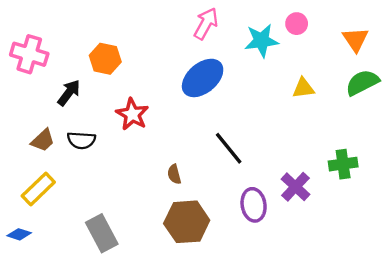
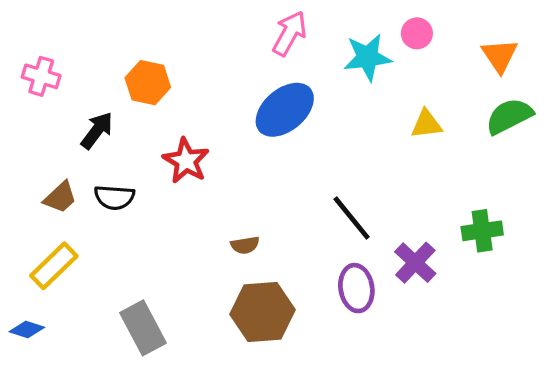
pink cross: (29, 54) -> (41, 76), size x0.7
black line: (229, 148) -> (352, 218), moved
brown semicircle: (174, 174) -> (245, 245), turned -84

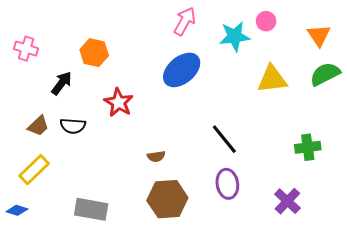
yellow triangle: (426, 124) -> (272, 79), size x1.5
purple cross: (415, 263) -> (287, 201), moved
gray rectangle: (143, 328) -> (91, 209), turned -52

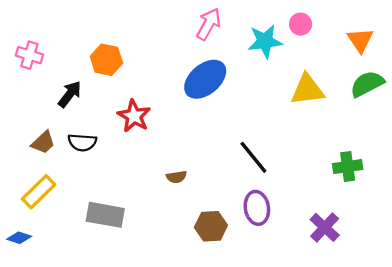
brown hexagon: (167, 199) -> (211, 226), moved, size x0.7
gray rectangle: (91, 209) -> (105, 215), moved

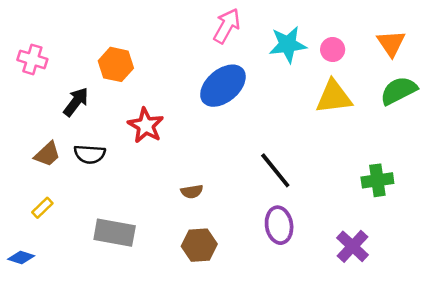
pink circle: (301, 24) -> (333, 50), moved
yellow rectangle: (39, 192) -> (42, 208), size x0.6
brown hexagon: (211, 226) -> (199, 245), moved

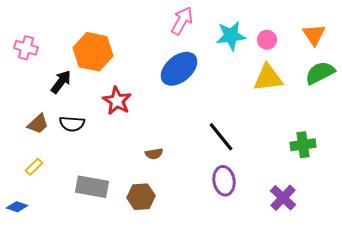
orange hexagon: (116, 64) -> (93, 52), size x1.4
brown hexagon: (199, 245) -> (141, 197), moved

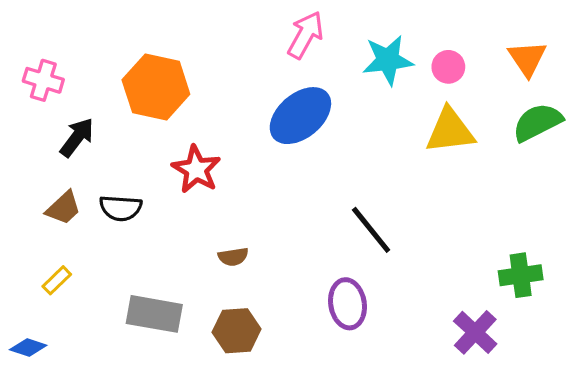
black arrow: (61, 82) -> (77, 137), moved
green cross: (303, 145) -> (521, 275), moved
brown semicircle: (154, 154) -> (233, 257), moved
purple ellipse: (224, 181) -> (348, 304), moved

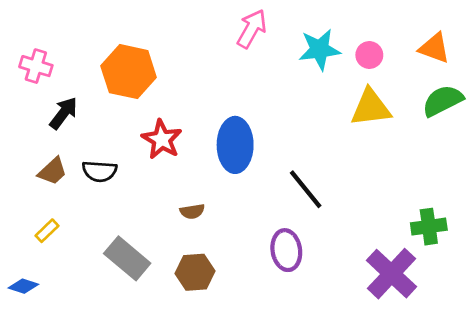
orange triangle: (527, 58) -> (434, 48), turned -36
blue ellipse: (300, 116) -> (235, 145), moved, turned -50
gray rectangle: (154, 314) -> (127, 258), turned 30
purple cross: (475, 332) -> (391, 274), size x1.4

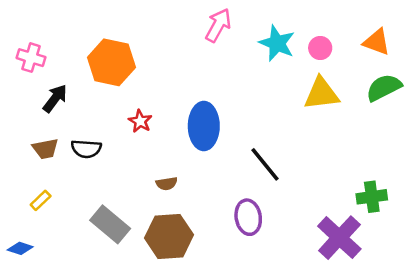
cyan star: (320, 49) -> (277, 43), turned 30
red star: (162, 139) -> (140, 121), size x0.7
brown trapezoid: (52, 171) -> (45, 149), turned 32
brown hexagon: (195, 272) -> (169, 236), size x1.4

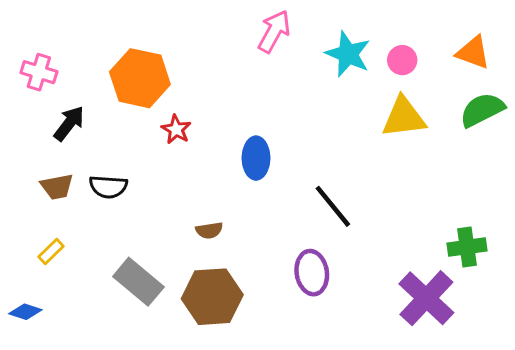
red star: (140, 121) -> (176, 129), moved
blue ellipse: (204, 126) -> (256, 158), size x0.7

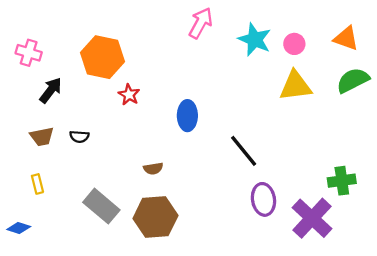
black semicircle: (108, 187) -> (79, 137), size x0.7
yellow rectangle: (51, 251) -> (37, 184), turned -60
purple ellipse: (312, 273) -> (263, 199), moved

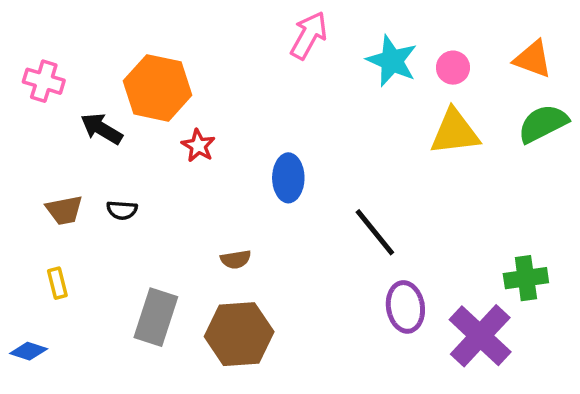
black arrow: (51, 90) -> (102, 129), moved, turned -96
gray rectangle: (101, 206) -> (156, 317), turned 68

